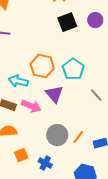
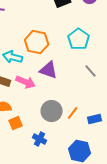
cyan pentagon: (73, 69) -> (79, 39), moved
purple triangle: (54, 94) -> (49, 70), turned -30
orange square: (21, 155) -> (16, 123), moved

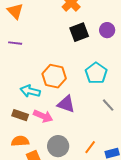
gray circle: (52, 111) -> (58, 146), moved

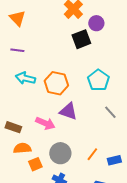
purple circle: (107, 30) -> (96, 23), moved
cyan arrow: (30, 91) -> (25, 78), moved
brown rectangle: (20, 115) -> (13, 127), moved

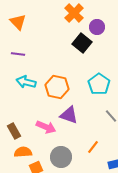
black square: (81, 39) -> (82, 43), turned -30
brown rectangle: (13, 127) -> (14, 131), turned 42
orange line: (92, 154) -> (93, 147), moved

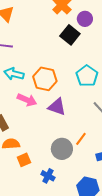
pink arrow: (46, 127) -> (27, 100), moved
gray circle: (61, 157) -> (62, 149), moved

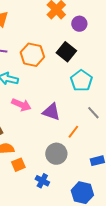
black square: (70, 35) -> (66, 52), moved
orange hexagon: (45, 79) -> (32, 55), moved
orange line: (81, 139) -> (73, 132), moved

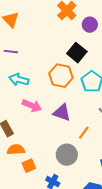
orange hexagon: (32, 55) -> (61, 76), moved

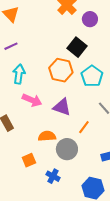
purple line: (11, 52) -> (11, 46), turned -32
cyan arrow: (19, 80) -> (19, 74), turned 84
orange semicircle: (16, 150) -> (47, 136), moved

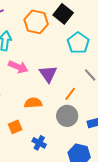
orange hexagon: (61, 70) -> (36, 22), moved
purple triangle: (62, 107) -> (48, 74), turned 36
gray circle: (67, 149) -> (67, 116), moved

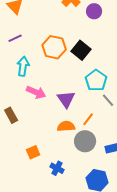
black square: (63, 14) -> (81, 50), moved
cyan pentagon: (78, 43) -> (96, 80), moved
orange semicircle: (33, 103) -> (66, 126), moved

